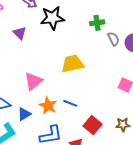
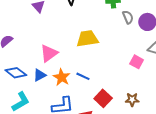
blue triangle: (24, 114) -> (40, 75), moved

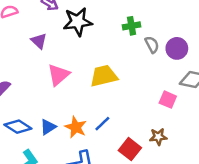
pink triangle: (49, 53) -> (58, 75), moved
blue line: (83, 76) -> (102, 124), turned -64
brown star: (132, 100) -> (158, 137), moved

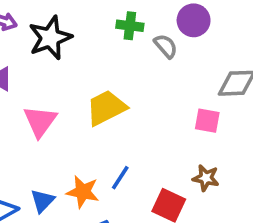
green cross: (132, 26) -> (130, 26), turned 30
purple circle: (177, 48) -> (194, 20), moved
brown star: (158, 137) -> (206, 178), turned 30

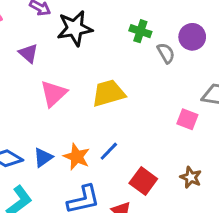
brown star: (206, 178) -> (191, 177), moved

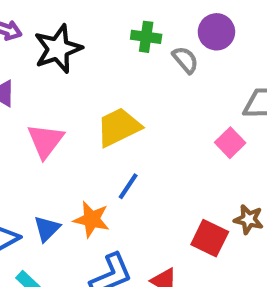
pink square: (187, 119) -> (230, 143), turned 35
blue line: (109, 151) -> (128, 186), moved
red square: (143, 181) -> (210, 238), moved

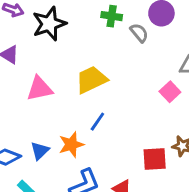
pink triangle: (45, 141) -> (40, 89), turned 40
orange star: (92, 219) -> (71, 145), turned -30
red square: (210, 238) -> (155, 159), turned -30

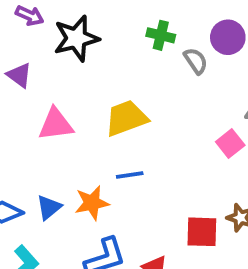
blue line: (97, 122) -> (130, 175), turned 42

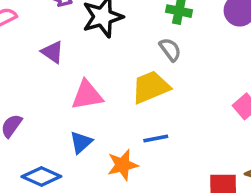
gray semicircle: (196, 61) -> (170, 49), moved
blue triangle: (49, 207) -> (81, 142), moved

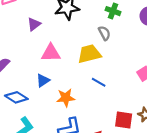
purple triangle: (52, 52) -> (34, 24), turned 40
blue line: (156, 138) -> (99, 82), moved, turned 32

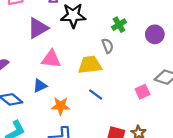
green cross: (113, 11) -> (119, 25), turned 32
purple triangle: (34, 24) -> (38, 28), size x1.5

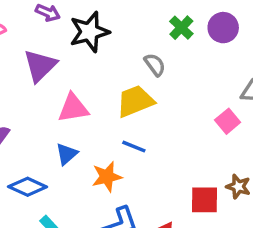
green cross: (119, 25) -> (181, 28), moved
blue line: (96, 94) -> (134, 147), moved

